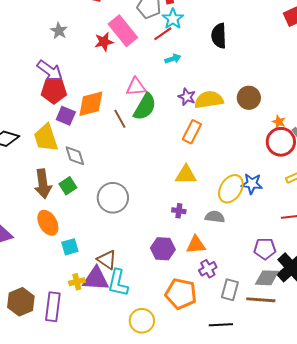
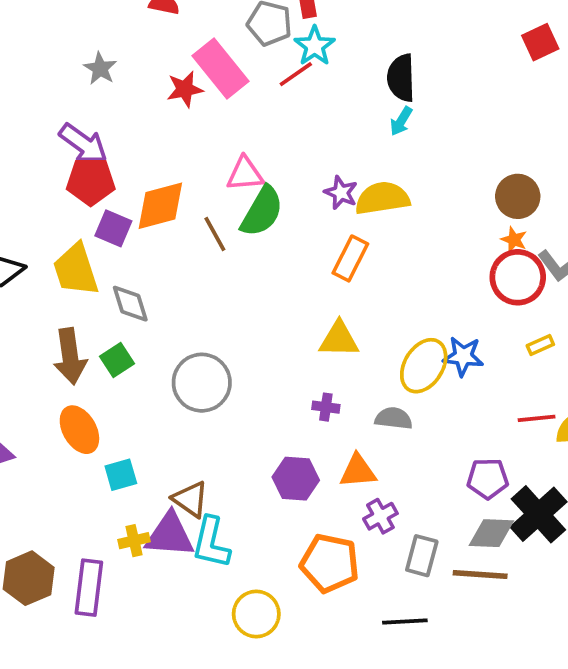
cyan arrow: (173, 59) -> (401, 121), moved, turned 140
brown circle: (249, 98) -> (518, 196), moved

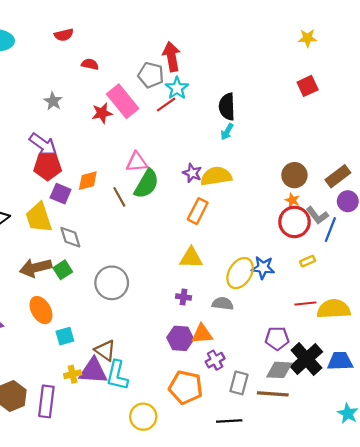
orange diamond: (160, 206) -> (88, 181), size x0.7
brown arrow: (70, 356) -> (36, 268), turned 84
purple hexagon: (296, 479) -> (180, 338), moved

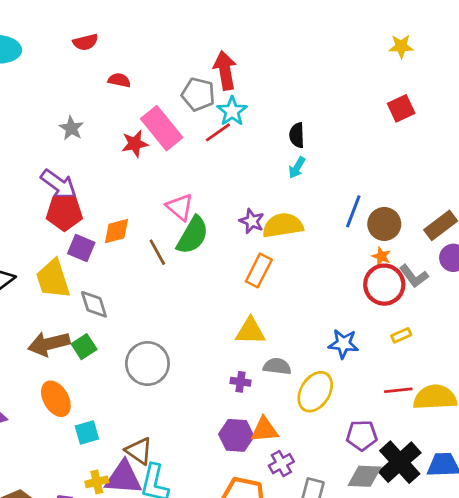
black semicircle: (227, 107) -> (297, 135), size x0.7
pink triangle: (137, 162) -> (180, 207), turned 45
blue line: (330, 230) -> (353, 211), moved
yellow ellipse: (240, 273) -> (315, 392), moved
gray semicircle: (223, 304) -> (277, 366), moved

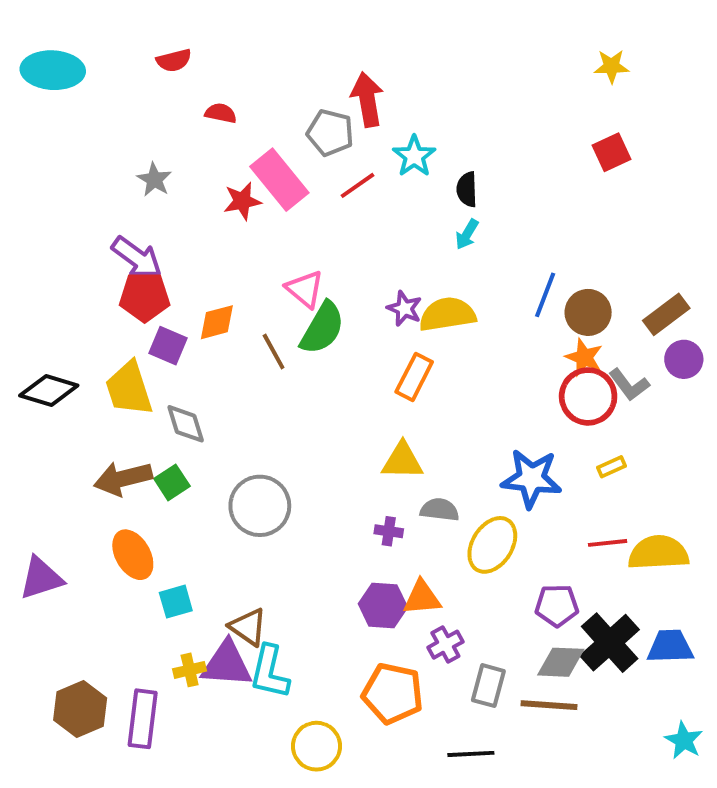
cyan star: (232, 111) -> (414, 156), moved
orange star: (381, 256) -> (584, 357), size x1.4
blue star: (343, 344) -> (531, 478), size x1.4

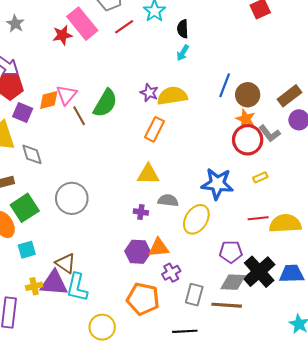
pink triangle: (305, 289) -> (67, 95), moved, turned 30
green square: (172, 482) -> (25, 208), moved, size x1.5

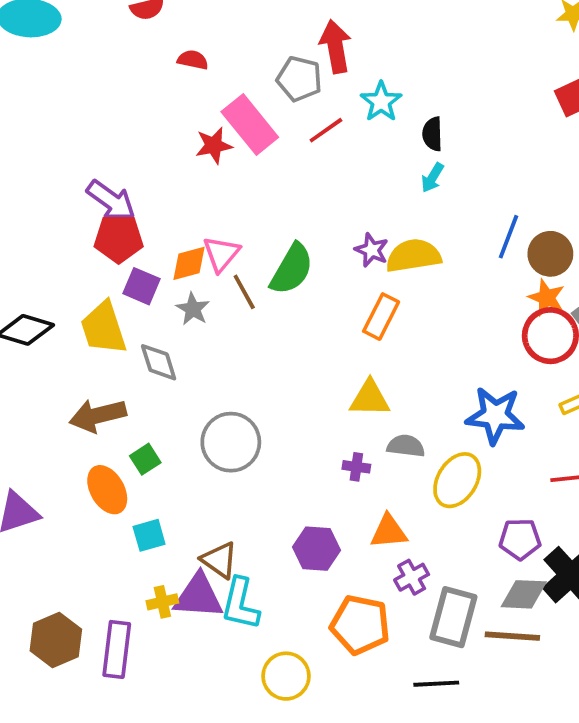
gray star: (15, 24) -> (193, 309), moved
green square: (25, 208) -> (145, 459), size x0.6
purple hexagon: (138, 252) -> (316, 549), moved
gray rectangle: (194, 295) -> (453, 617), size x1.4

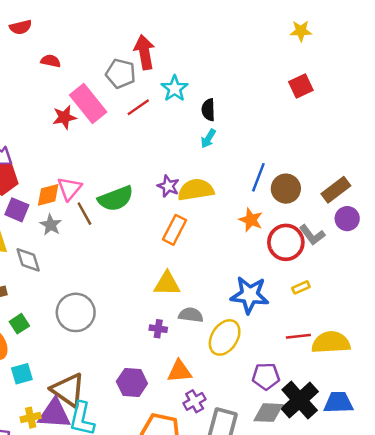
green semicircle: (292, 269) -> (116, 199), turned 39
orange star: (547, 298) -> (251, 220), moved
brown triangle: (219, 560) -> (68, 390), size x1.4

